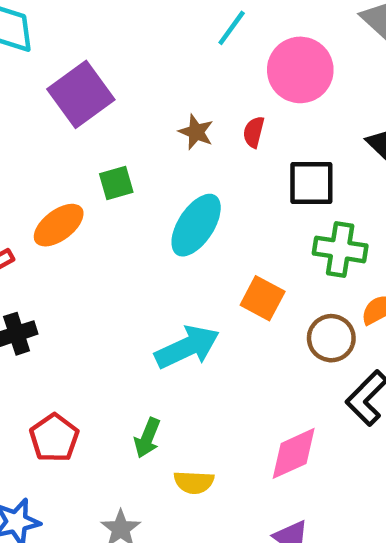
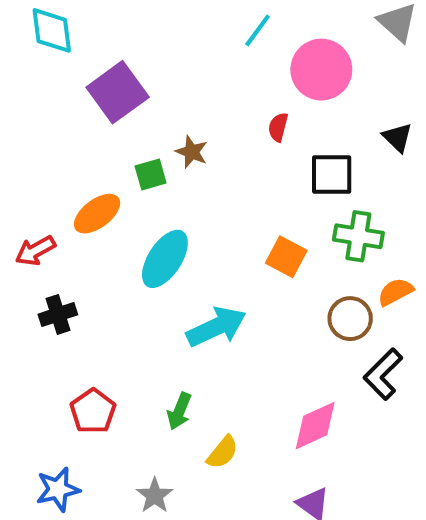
brown star: (196, 132) -> (192, 152), moved
cyan ellipse: (196, 225) -> (165, 259), moved
orange square: (263, 298) -> (286, 257), moved
yellow semicircle: (194, 482) -> (223, 452), turned -54

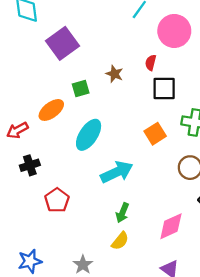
brown star: (192, 152) -> (114, 74), moved
black square: (332, 175) -> (164, 89), moved
orange square: (286, 257) -> (155, 134), turned 30
red pentagon: (93, 411) -> (57, 200), moved
green arrow: (179, 411) -> (122, 213), moved

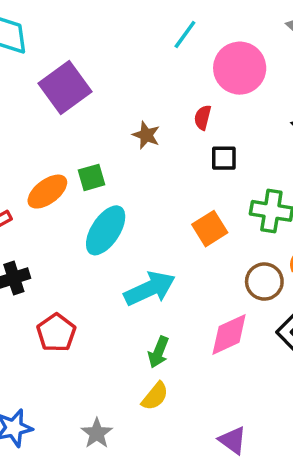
green square: (81, 89) -> (91, 177), moved
black square: (164, 89) -> (224, 158), size x0.7
pink diamond: (171, 226) -> (229, 334), moved

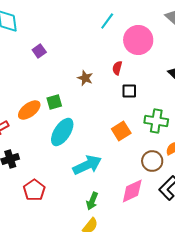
purple square: (65, 87) -> (39, 51), size x0.5

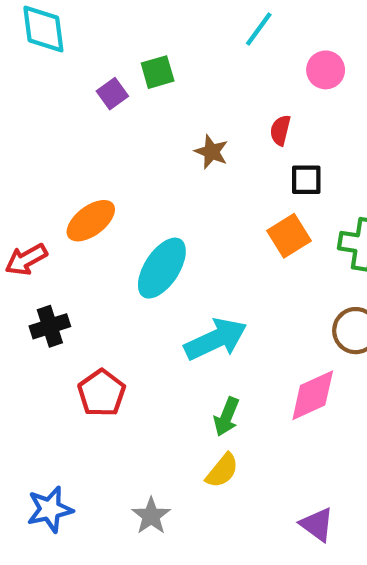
pink circle: (138, 40) -> (326, 70), size x0.6
green square: (54, 102) -> (158, 72), moved
orange square: (121, 131) -> (289, 236), moved

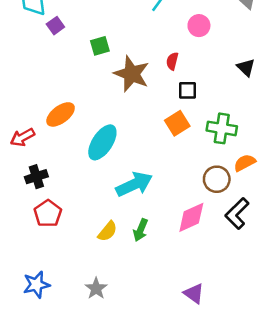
green square: (158, 72) -> (100, 46), moved
purple square: (112, 94) -> (55, 26), moved
brown star: (211, 152) -> (132, 74), size x1.8
red pentagon: (102, 393) -> (48, 214), moved
yellow semicircle: (222, 471) -> (108, 231), moved

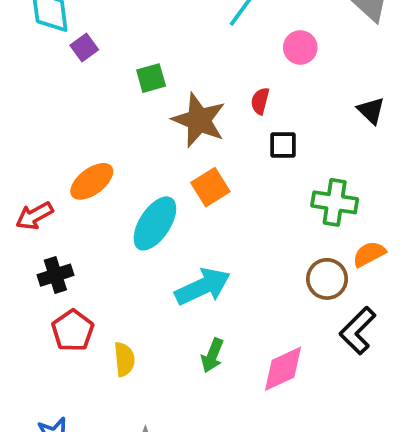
orange square: (177, 123) -> (210, 187), moved
pink diamond: (191, 217) -> (283, 369), moved
yellow semicircle: (108, 231) -> (124, 359), moved, turned -45

